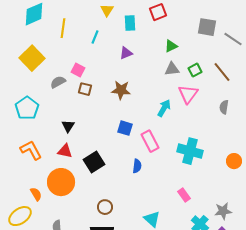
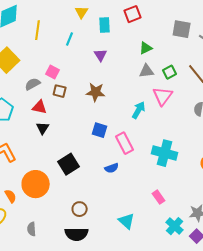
purple triangle: (126, 53) -> (101, 55), turned -40
red triangle: (65, 151) -> (40, 107), moved
blue semicircle: (137, 166) -> (112, 168), turned 64

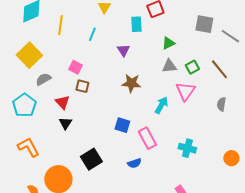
cyan rectangle: (105, 25) -> (136, 24), moved
gray semicircle: (33, 84) -> (43, 79), moved
brown star: (96, 92) -> (131, 83), moved
red triangle: (40, 107) -> (62, 102), turned 35
cyan cross: (165, 153) -> (187, 148), size x0.7

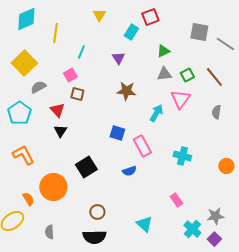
cyan rectangle: (136, 24) -> (131, 32), turned 35
cyan line: (92, 34) -> (81, 52), moved
pink square: (75, 67) -> (70, 75), turned 32

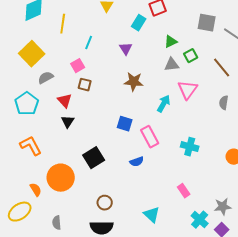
green square: (187, 75) -> (191, 56), moved

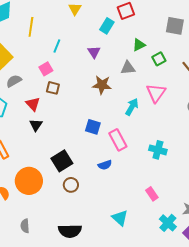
gray triangle: (172, 65) -> (128, 68), moved
brown circle: (105, 203) -> (71, 185), moved

